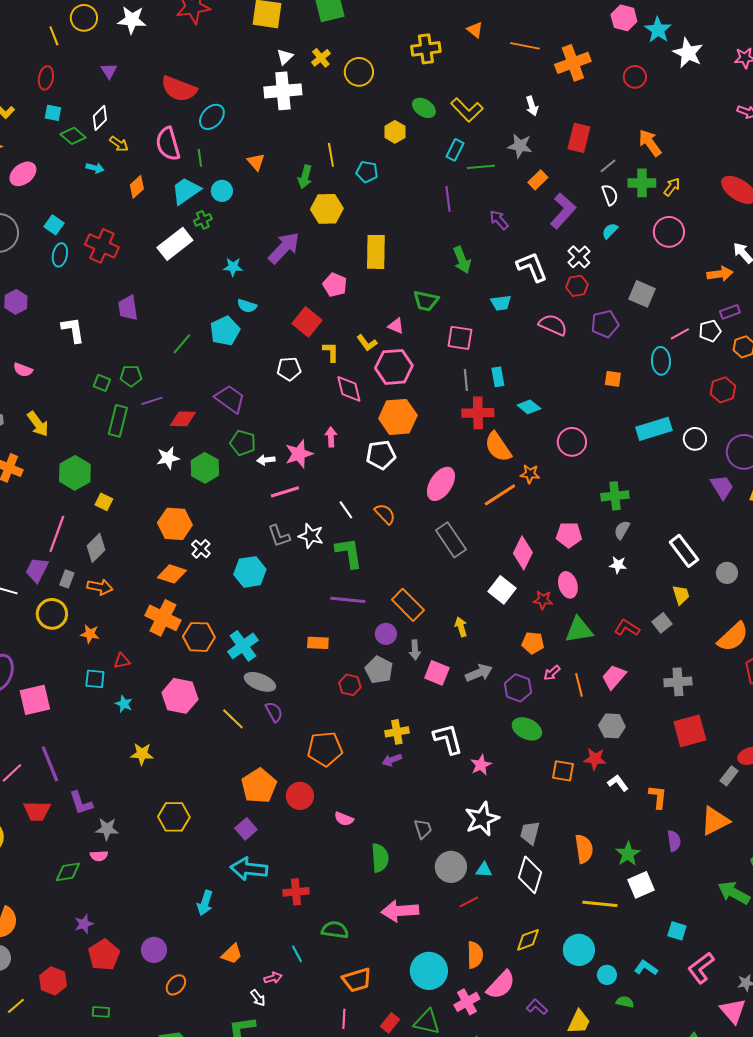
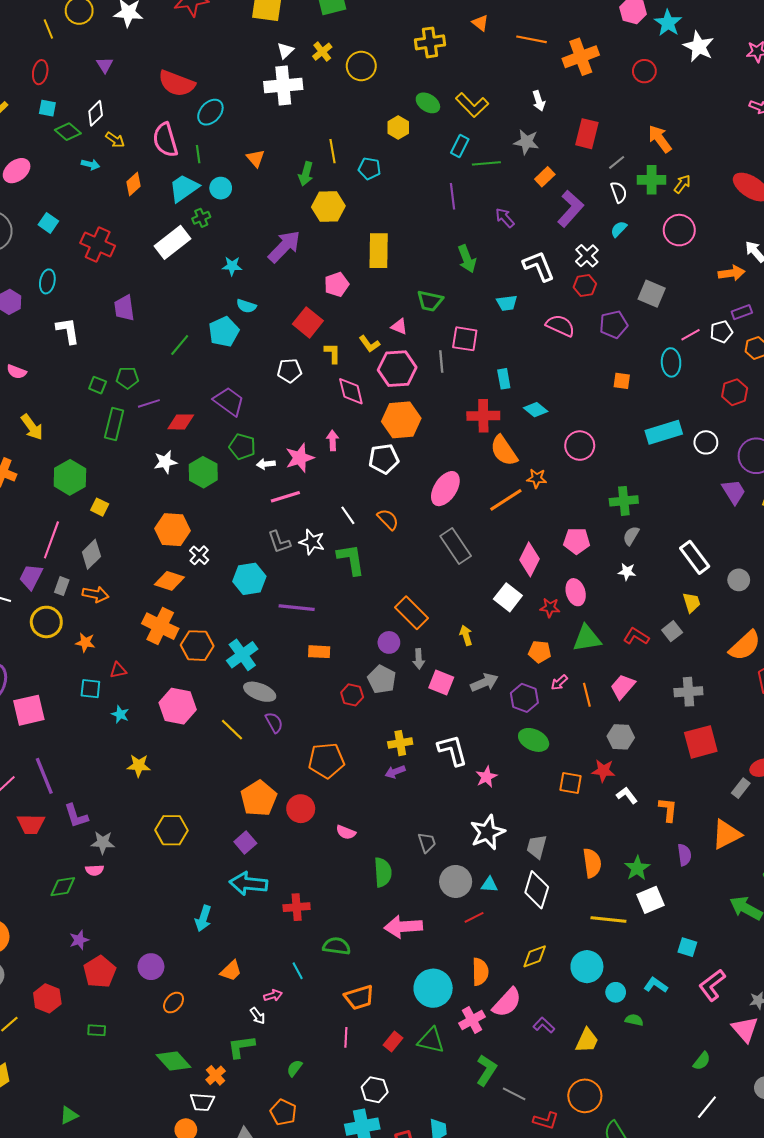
cyan ellipse: (60, 255) -> (47, 281), moved
pink pentagon: (335, 285) -> (337, 284), turned 30
gray line: (466, 380) -> (441, 361), moved
purple line: (348, 600) -> (297, 608), moved

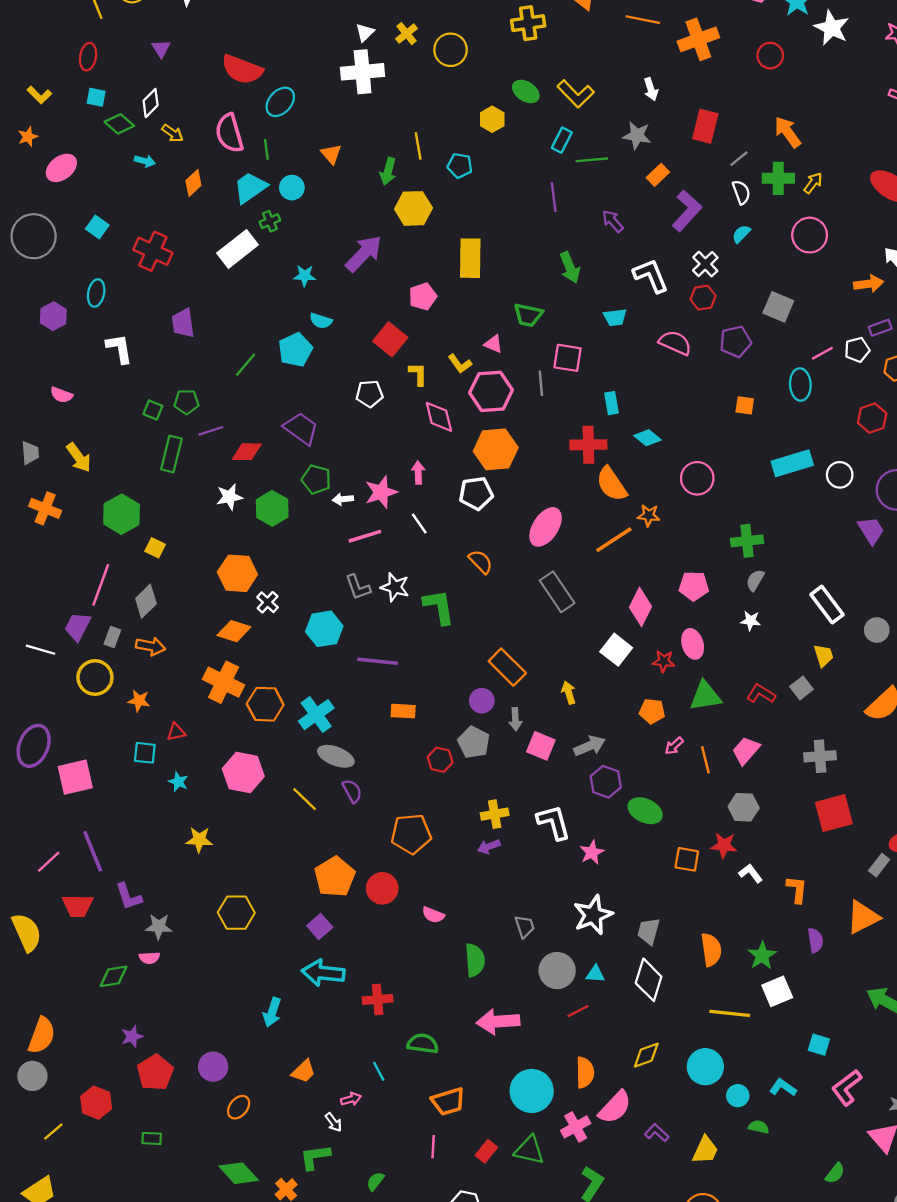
white line: (348, 515) -> (419, 523), moved
purple hexagon: (524, 698) -> (606, 782), moved

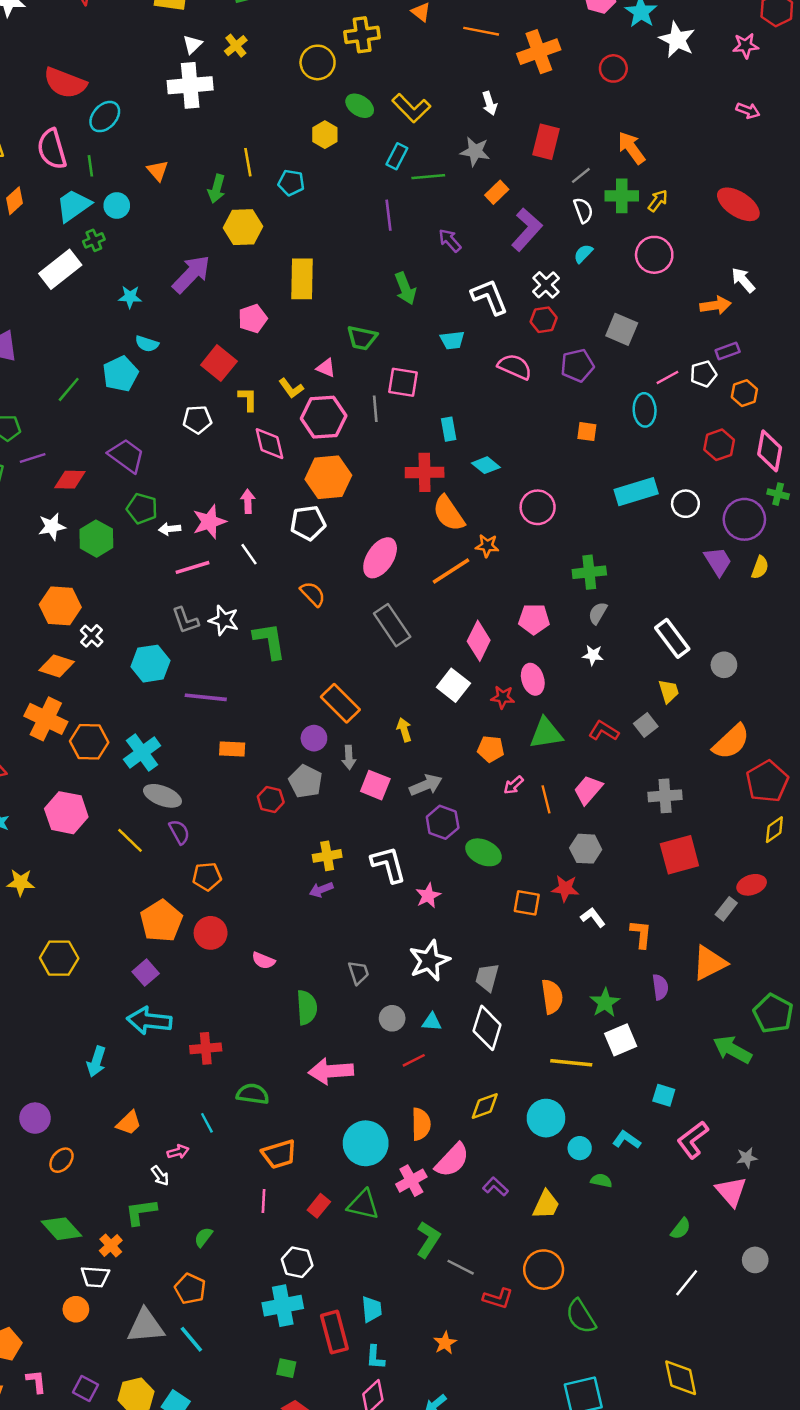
yellow circle: (451, 50) -> (318, 62), moved
orange pentagon: (411, 834) -> (207, 876), moved, size x0.7
gray circle: (557, 971) -> (392, 1018), size x0.7

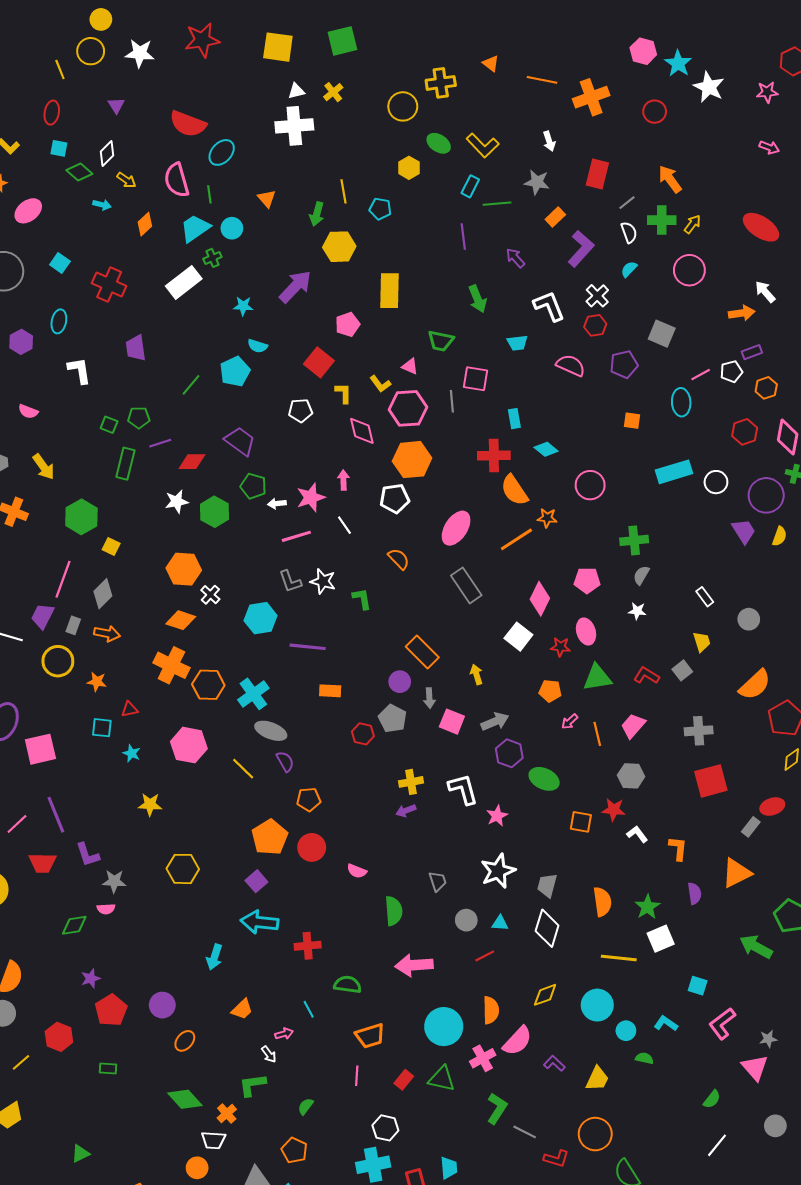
white triangle: (193, 44) -> (296, 91), turned 30
white rectangle: (672, 638) -> (705, 597), size x0.6
green L-shape: (269, 641) -> (362, 599), size x0.7

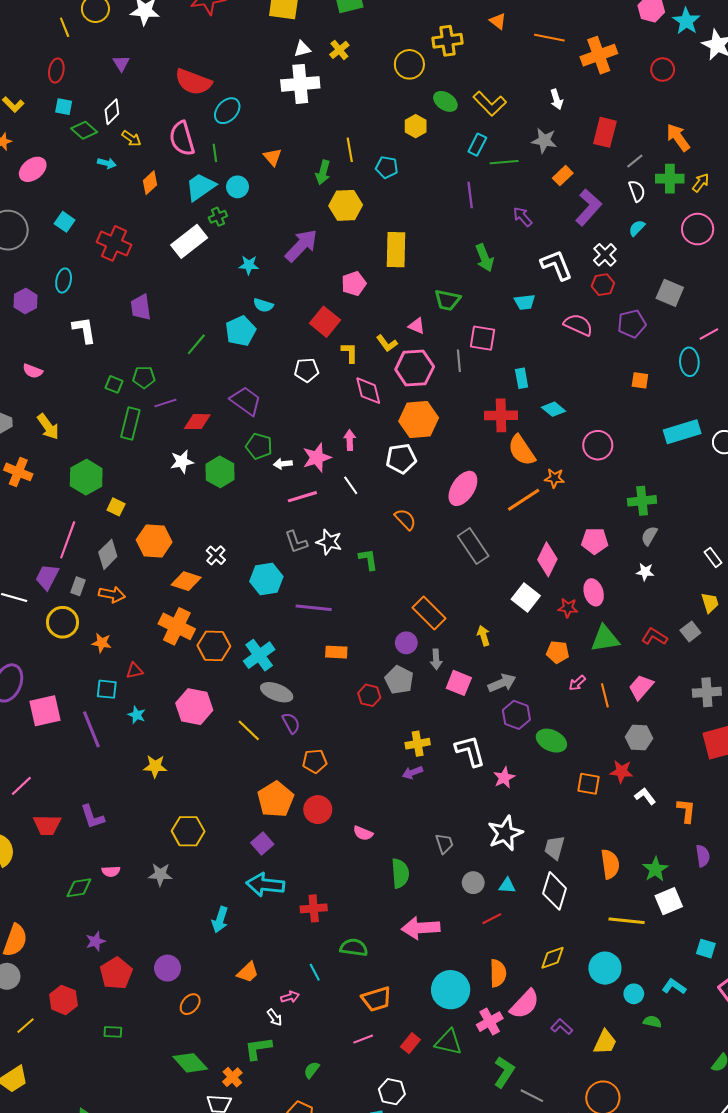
orange hexagon: (184, 569) -> (154, 541), moved
purple line: (56, 815) -> (91, 729), moved
gray star: (114, 881) -> (160, 874), moved
pink line: (357, 1076) -> (363, 1039), turned 66

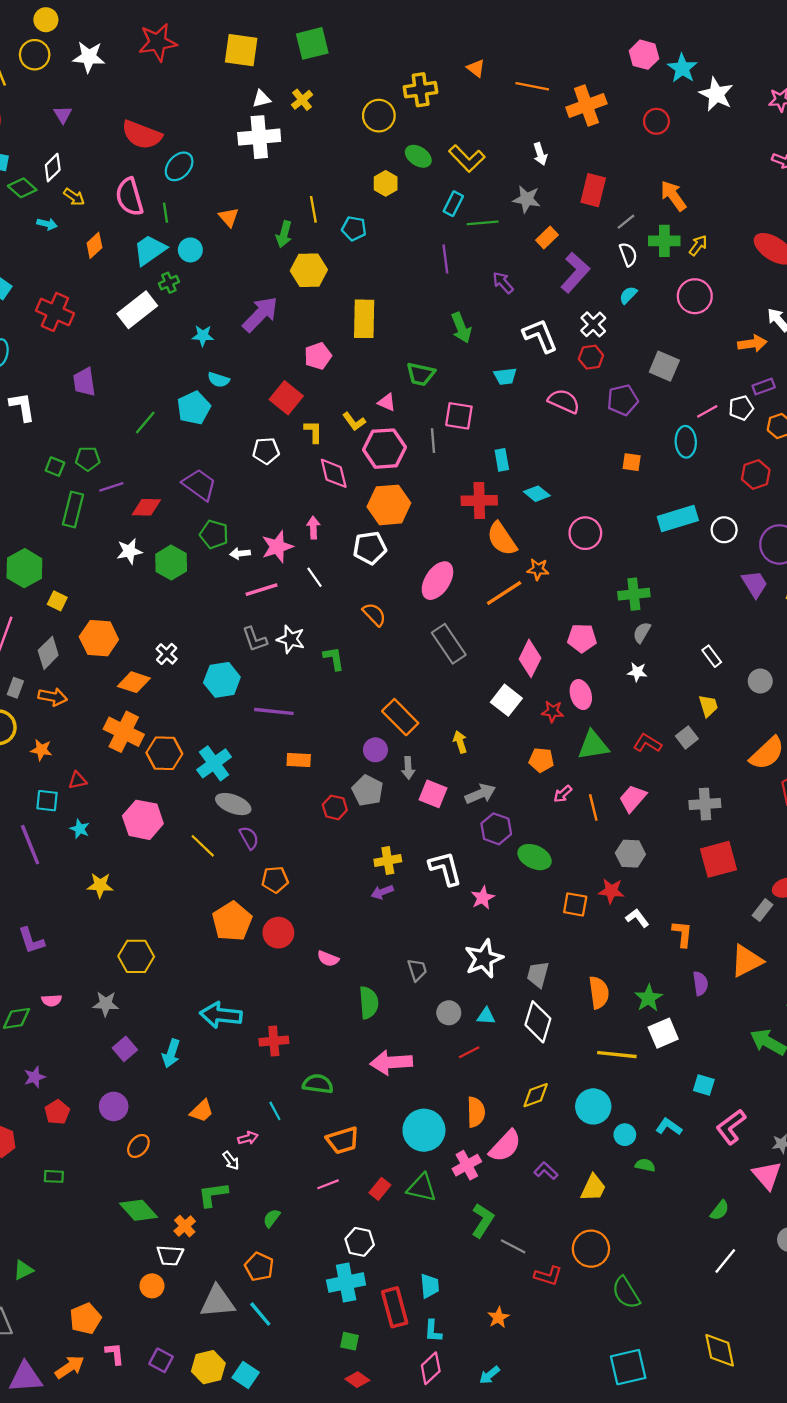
purple square: (262, 844) -> (125, 1049), moved
red pentagon: (116, 973) -> (57, 1112), size x0.7

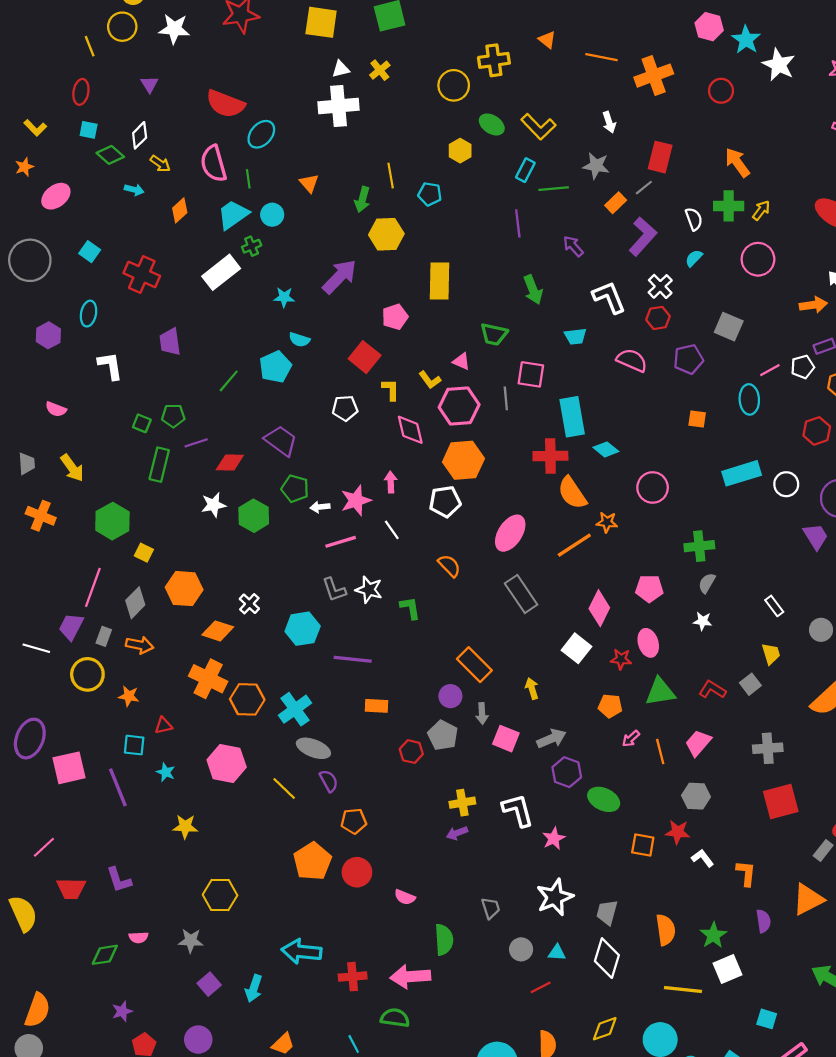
gray line: (626, 222) -> (644, 188), moved
cyan rectangle: (502, 460) -> (572, 417), size x1.8
pink arrow: (391, 1062) -> (410, 977), moved

